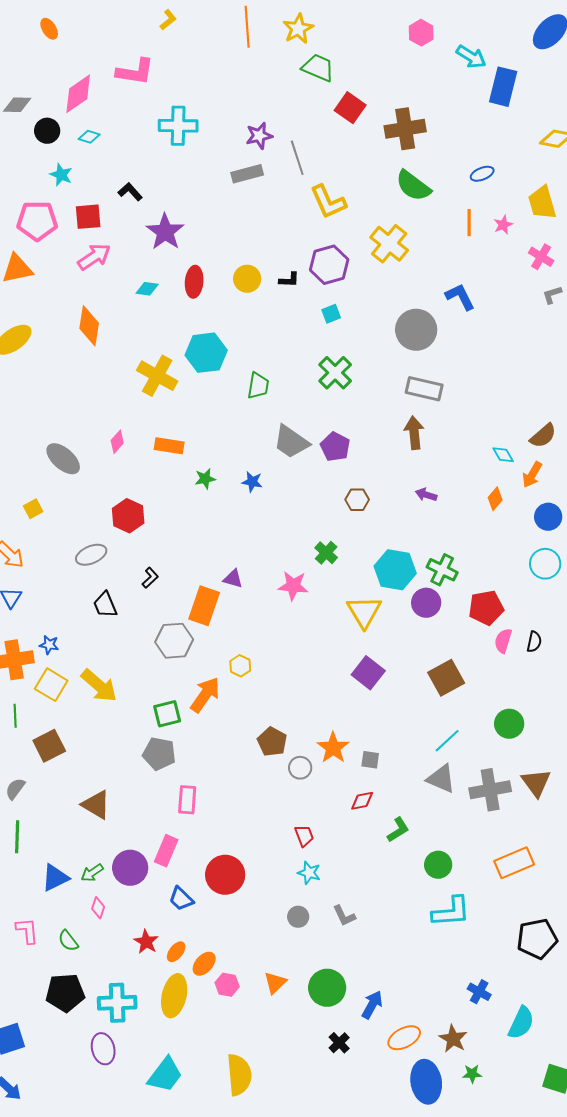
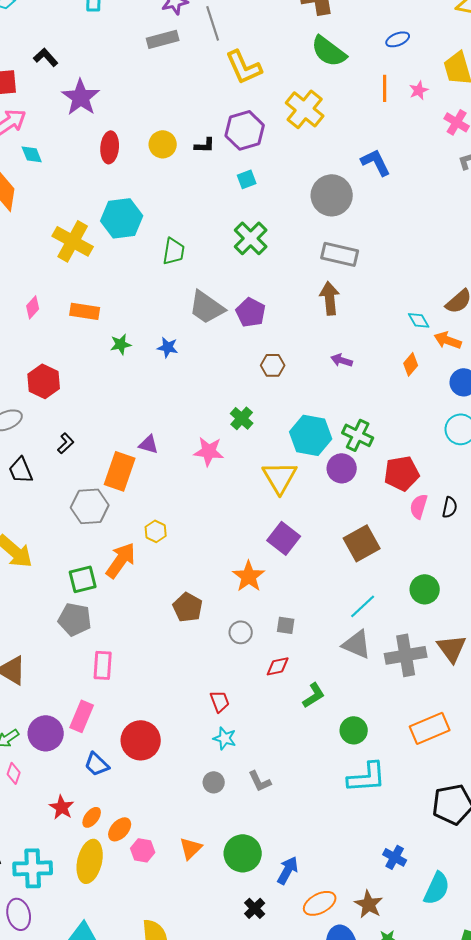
cyan diamond: (147, 289) -> (32, 154), moved, turned 60
orange arrow: (532, 475) -> (448, 340), turned 80
orange star: (333, 748) -> (249, 576), moved
gray circle: (300, 768) -> (241, 632), moved

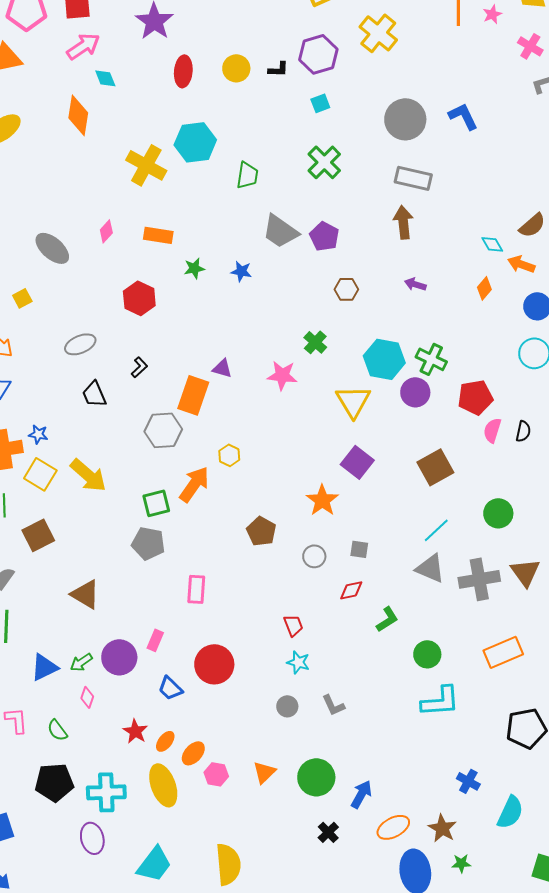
blue L-shape: (376, 162) -> (463, 116), moved
red hexagon: (44, 381) -> (139, 298), moved
pink rectangle: (103, 665) -> (196, 589), moved
pink rectangle: (82, 716) -> (155, 640), size x0.7
yellow ellipse: (90, 861) -> (163, 785), turned -33

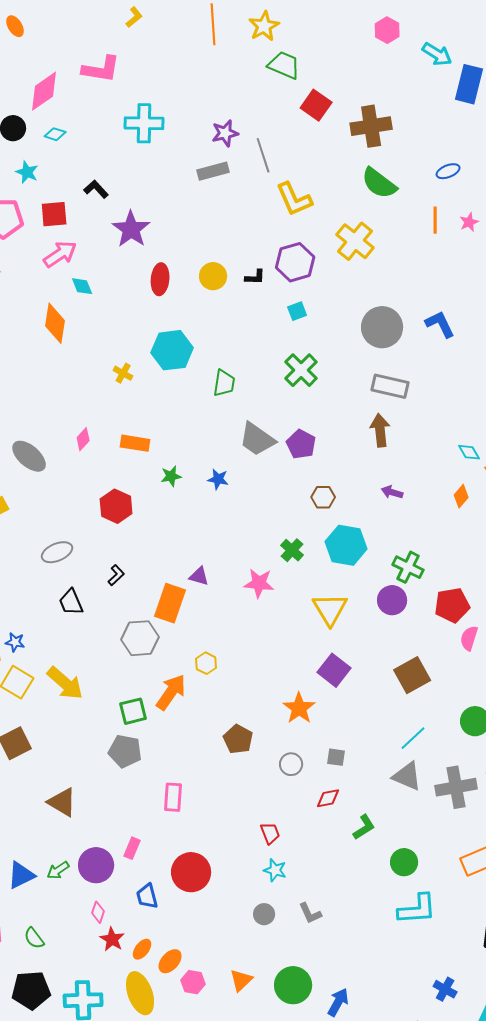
yellow cross: (146, 165) -> (123, 373), size x0.5
cyan hexagon: (384, 359) -> (346, 545), moved
blue trapezoid: (170, 688) -> (147, 896), turned 32
pink diamond: (87, 697) -> (98, 912), moved

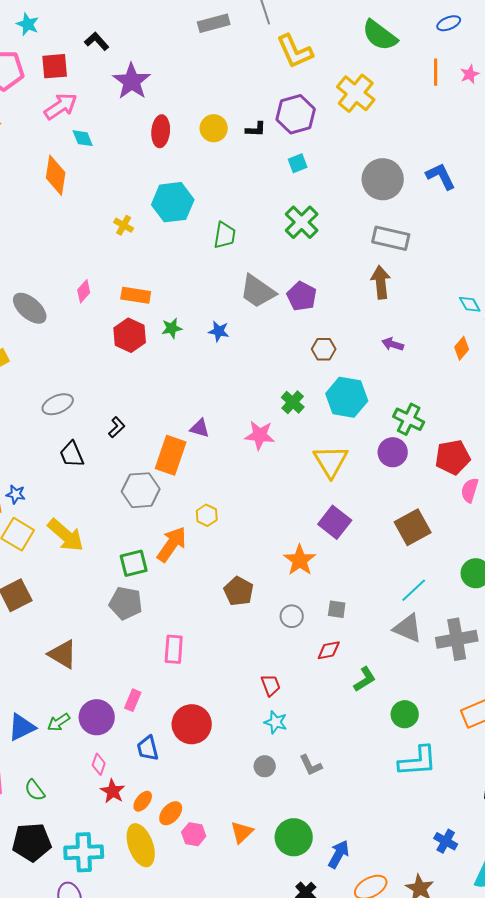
red hexagon: (116, 506) -> (130, 335), moved

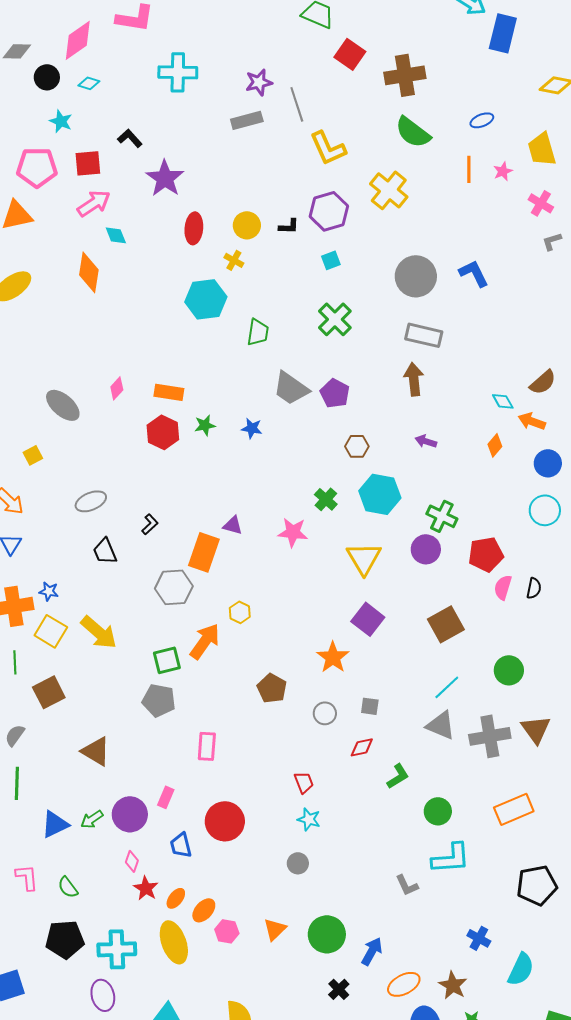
yellow cross: (124, 225) -> (234, 260), moved
gray L-shape: (311, 765) -> (407, 885), moved

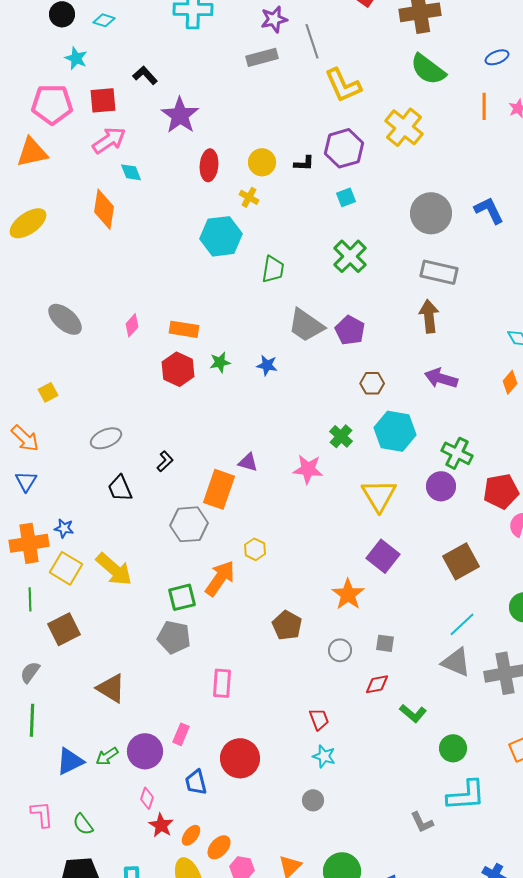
gray ellipse: (63, 405) -> (65, 319), moved
purple arrow: (426, 441) -> (441, 378), size x1.5
green L-shape: (398, 776) -> (413, 713), turned 72

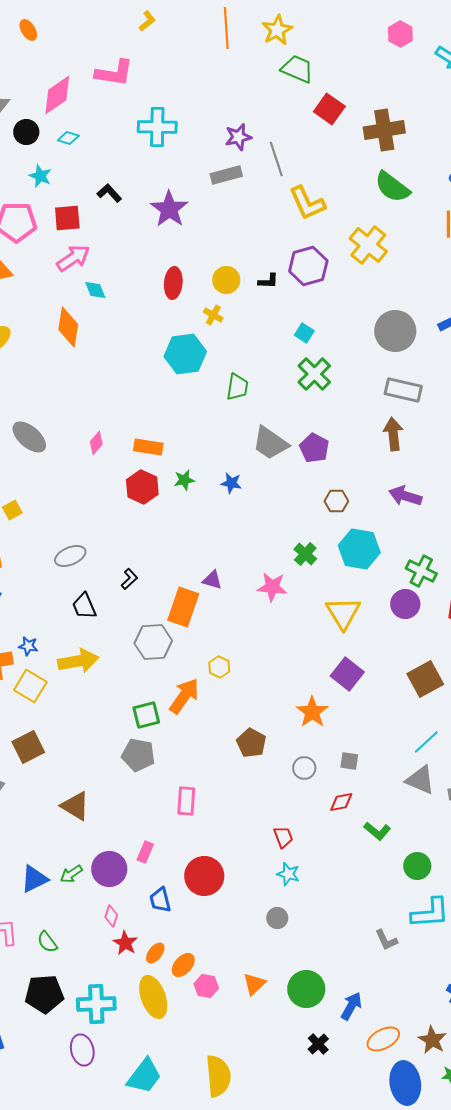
purple star: (180, 115) -> (169, 209), moved
cyan square: (346, 197) -> (304, 333), moved, turned -36
yellow arrow: (114, 569) -> (78, 661), moved, turned -51

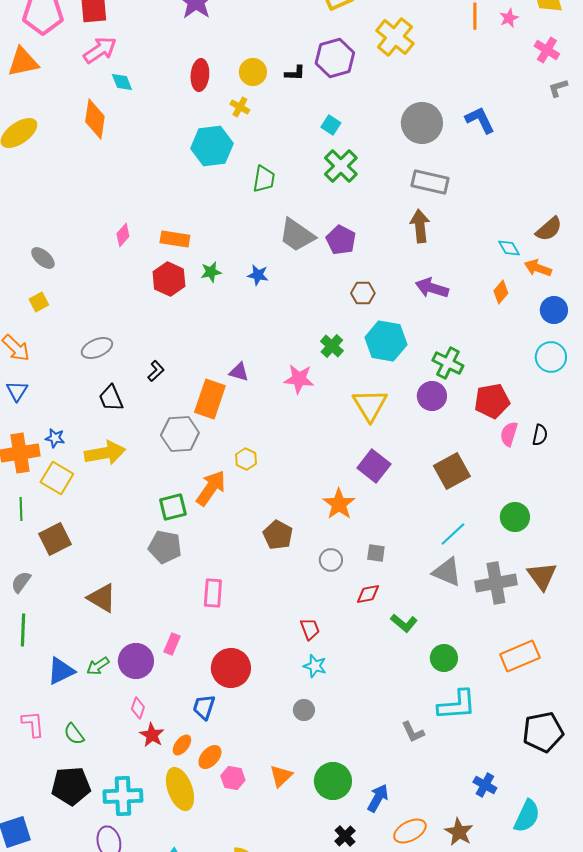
gray ellipse: (29, 437) -> (43, 258), moved, size x0.7
blue trapezoid: (160, 900) -> (204, 707), moved, turned 32

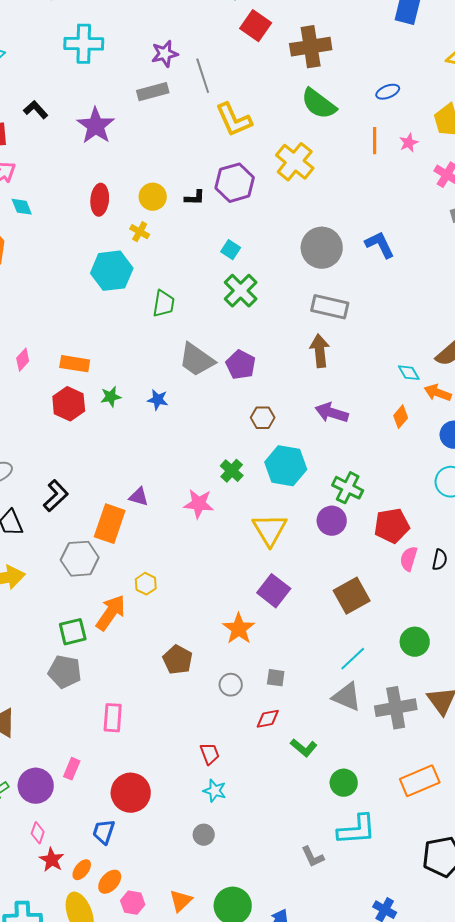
black L-shape: (156, 371) -> (56, 496), size x1.5

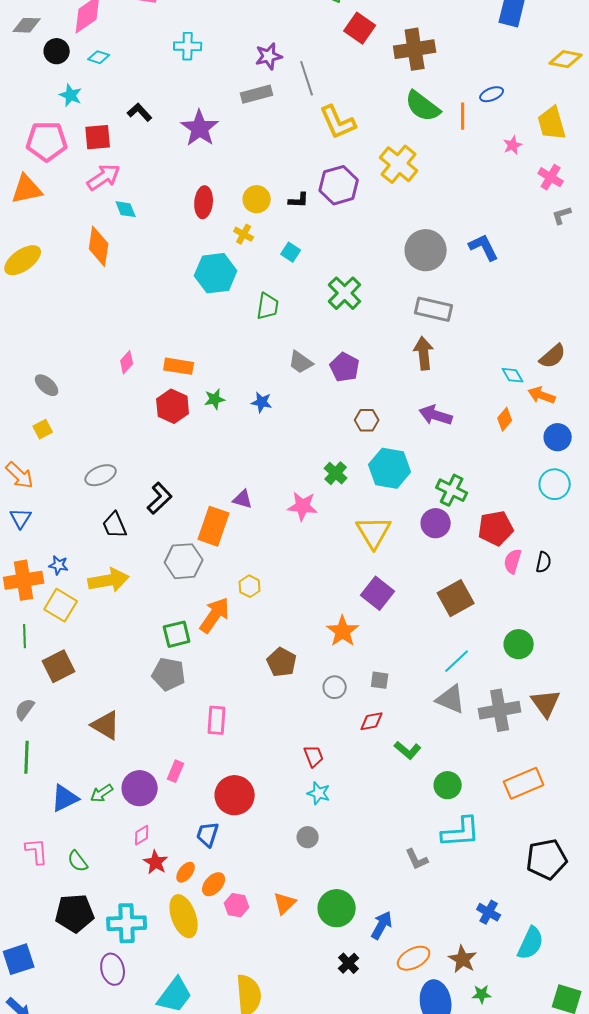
cyan cross: (84, 44) -> (188, 46), size x0.7
orange line: (375, 141) -> (463, 116), moved
cyan square: (231, 250) -> (291, 252), moved
gray trapezoid: (197, 360) -> (301, 362), size x0.7
pink diamond: (38, 833) -> (142, 835), turned 40

